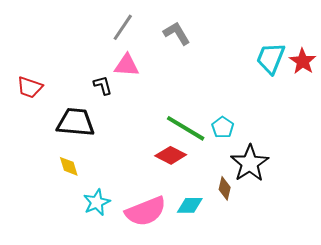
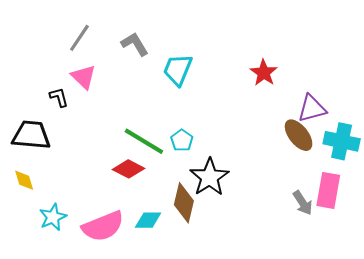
cyan trapezoid: (271, 58) -> (178, 70), moved
pink triangle: (127, 65) -> (84, 77), turned 40
brown diamond: (225, 188) -> (184, 203), size x1.6

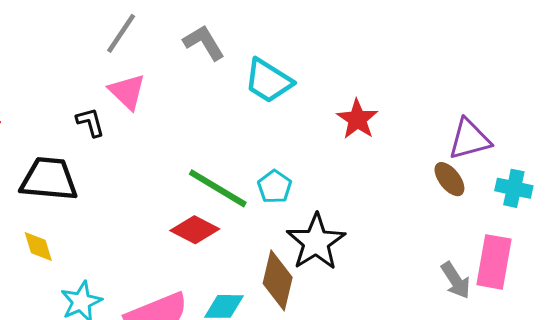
cyan trapezoid: (178, 70) -> (268, 81), turned -80
red star: (264, 73) -> (357, 119), moved
brown ellipse: (299, 135) -> (449, 179), size x0.7
cyan cross: (342, 141) -> (514, 188), size x0.7

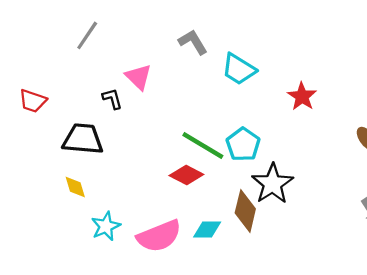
gray line: (121, 33) -> (87, 35), moved
cyan pentagon: (275, 187) -> (243, 144), size x1.4

